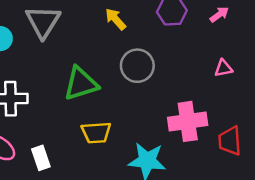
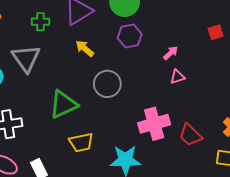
pink arrow: (219, 15) -> (171, 53), moved
red trapezoid: (230, 141) -> (190, 135), turned -35

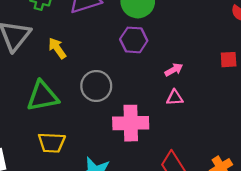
yellow arrow: (85, 48) -> (57, 48), moved
pink cross: (154, 124) -> (131, 123), moved

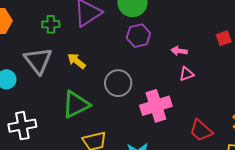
red square: (229, 60) -> (224, 38), moved
pink arrow: (174, 70) -> (179, 51), turned -126

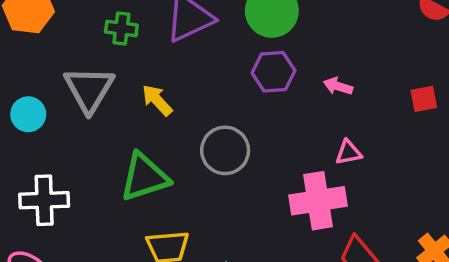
pink arrow: (179, 51) -> (338, 86), moved
pink cross: (156, 106) -> (318, 201), moved

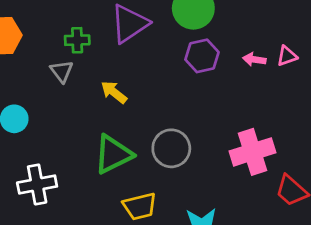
gray triangle: (89, 89) -> (62, 71), moved, size x0.6
gray circle: (225, 150) -> (171, 148), moved
pink triangle: (349, 152) -> (287, 56), moved

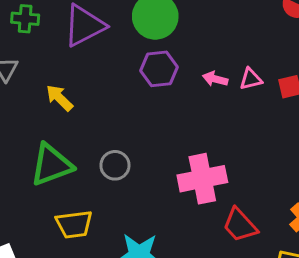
green cross: (77, 40) -> (25, 19), moved
gray circle: (171, 148) -> (115, 165), size x0.7

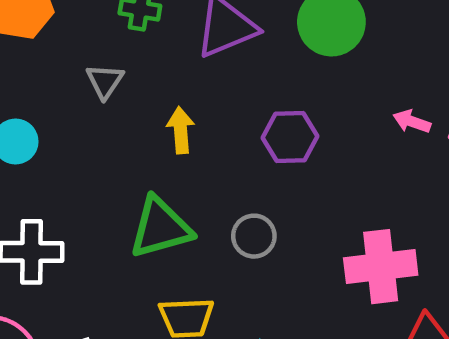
purple hexagon: (159, 69) -> (290, 137), moved
yellow arrow: (59, 98) -> (181, 130), turned 36

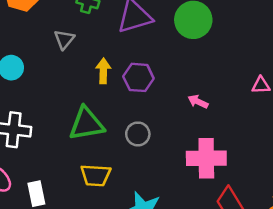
pink arrow: (412, 122) -> (198, 102), moved
purple hexagon: (290, 137) -> (138, 77), moved

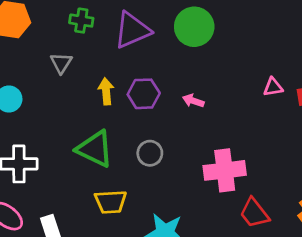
pink arrow: (198, 102) -> (193, 101), moved
green triangle: (87, 124) -> (95, 149), turned 42

